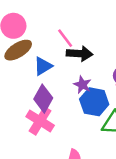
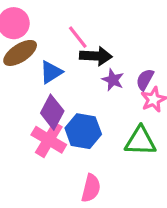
purple star: (82, 85) -> (113, 80), moved
blue hexagon: (94, 102) -> (83, 131), moved

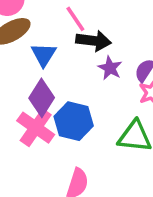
blue triangle: (51, 72) -> (44, 55), turned -30

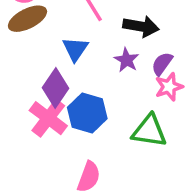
black arrow: (93, 41) -> (141, 26), moved
blue triangle: (44, 55) -> (75, 49), moved

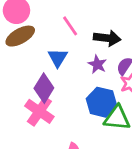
blue hexagon: (87, 113) -> (101, 102), moved

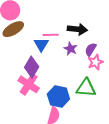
pink line: (70, 26) -> (51, 35), moved, turned -56
blue hexagon: (101, 102) -> (58, 96), moved

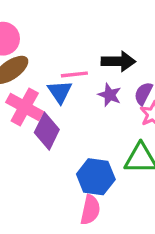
pink cross: (29, 84) -> (25, 107), moved

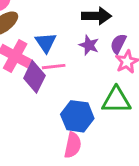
pink line: (74, 74) -> (54, 67), moved

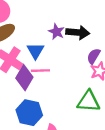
purple star: (89, 45) -> (56, 32), moved
blue hexagon: (77, 116) -> (29, 113), moved

